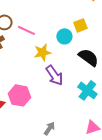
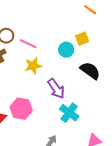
yellow star: (42, 52) -> (33, 66), moved
cyan cross: (87, 90) -> (69, 113), moved

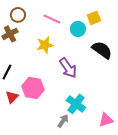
pink line: (28, 44) -> (52, 19), moved
cyan cross: (69, 113) -> (76, 104), moved

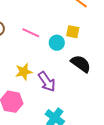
yellow square: (94, 18) -> (73, 32), turned 32
yellow star: (45, 45) -> (24, 72), moved

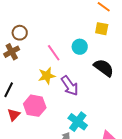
yellow square: (73, 32) -> (102, 29), moved
pink line: (31, 33) -> (54, 53), moved, turned 30

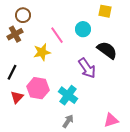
yellow star: (47, 76) -> (42, 52), moved
purple arrow: (70, 86) -> (87, 68), moved
cyan cross: (78, 122) -> (68, 95), moved

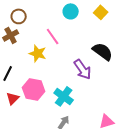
yellow square: (105, 11) -> (101, 12), turned 32
cyan circle: (83, 29) -> (71, 11), moved
yellow star: (42, 52) -> (38, 53), turned 30

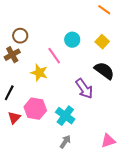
cyan circle: (71, 11) -> (72, 40), moved
yellow square: (101, 12) -> (102, 42), moved

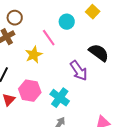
yellow square: (102, 42) -> (93, 12), moved
yellow star: (39, 73) -> (34, 55), turned 30

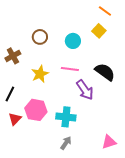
brown circle: (15, 18) -> (40, 37), moved
pink line: (49, 38) -> (70, 69), moved, turned -48
cyan cross: (60, 98) -> (66, 117), turned -30

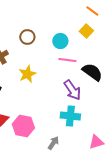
pink line: (70, 69) -> (67, 60), moved
pink hexagon: (36, 110) -> (23, 126), moved
cyan cross: (66, 117) -> (70, 116), moved

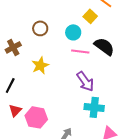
yellow square: (86, 31) -> (90, 16), moved
black semicircle: (92, 72) -> (104, 46), moved
cyan cross: (70, 116) -> (94, 107), moved

